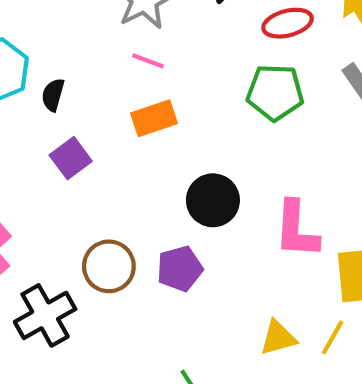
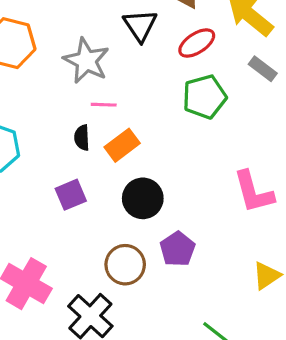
black semicircle: (53, 95) -> (82, 138), moved
purple square: (71, 158) -> (71, 195), turned 32
black circle: (213, 200) -> (143, 198), moved

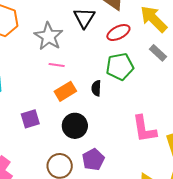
black semicircle: (82, 138) -> (96, 88), moved

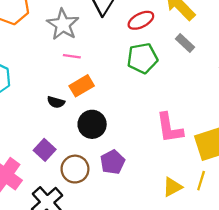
black semicircle: (96, 88) -> (56, 102), moved, turned -77
purple square: (30, 119) -> (45, 150), moved, turned -30

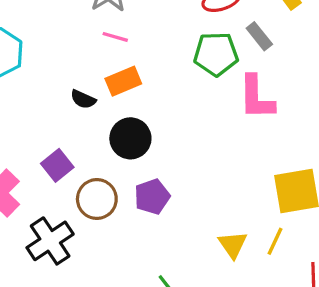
gray rectangle: (185, 43) -> (259, 36), moved
pink L-shape: (169, 128) -> (256, 97), moved
yellow triangle: (172, 187) -> (233, 245), turned -45

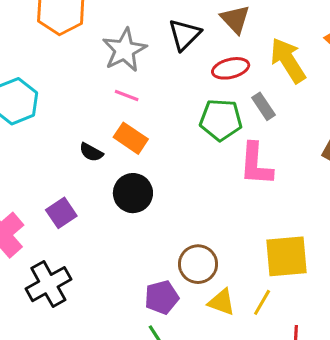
orange rectangle: (123, 81) -> (131, 138), turned 52
purple pentagon: (152, 197) -> (162, 297), moved
brown circle: (97, 199) -> (198, 264), moved
yellow triangle: (233, 245) -> (222, 302), turned -40

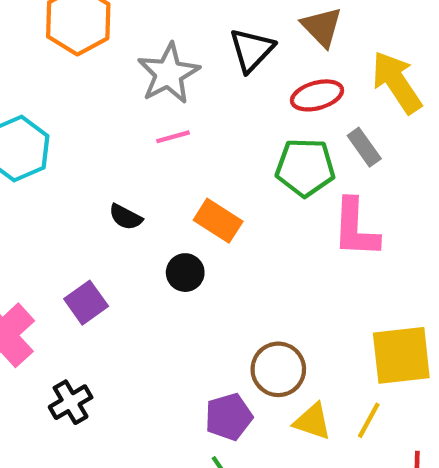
pink line: (127, 95) -> (173, 137), turned -35
orange rectangle: (131, 138) -> (218, 221), moved
black circle: (133, 193) -> (185, 273), size x0.7
black cross: (48, 284) -> (71, 402), size x0.7

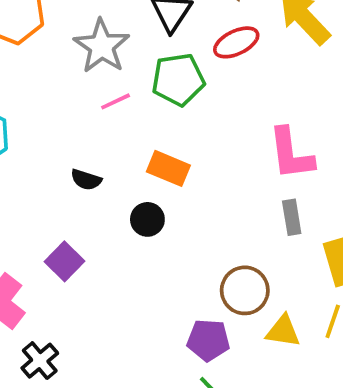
gray rectangle: (364, 147) -> (292, 217), moved, turned 36
green pentagon: (305, 167) -> (178, 80), moved
black cross: (71, 402) -> (40, 361), moved
purple pentagon: (229, 417) -> (208, 340), turned 30

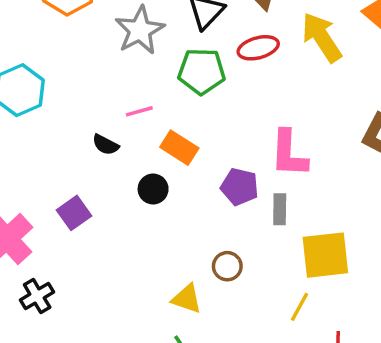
pink line: (116, 101) -> (139, 111), moved
brown circle: (245, 290) -> (227, 266), size x0.7
yellow triangle: (283, 331) -> (187, 299), moved
purple pentagon: (208, 340) -> (240, 187), moved

